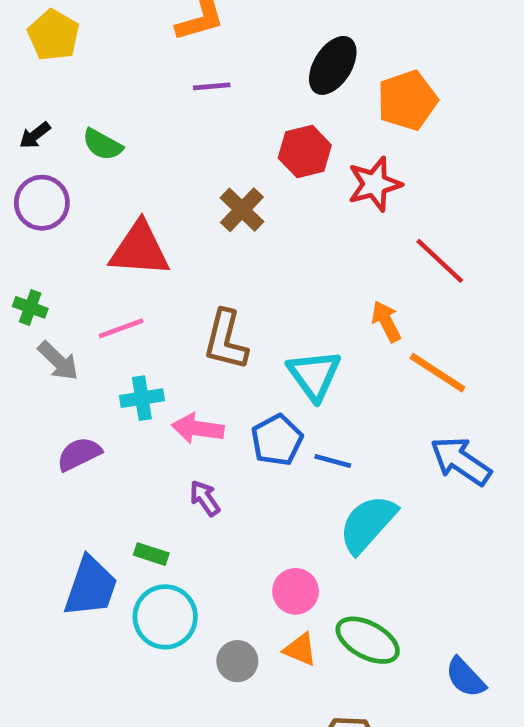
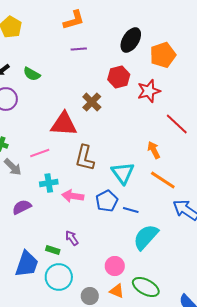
red triangle: (140, 249) -> (64, 124), moved
orange line: (437, 373) -> (163, 180), moved
purple arrow: (205, 498) -> (72, 238), moved

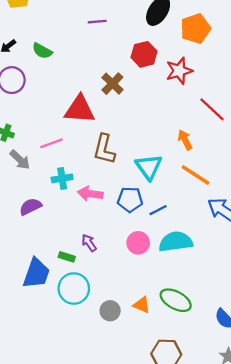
blue pentagon: (107, 201) -> (130, 200), turned 30
blue line: (131, 210) -> (158, 210), turned -42
cyan semicircle: (146, 237) -> (176, 242), turned 40
pink circle: (115, 266) -> (138, 243), moved

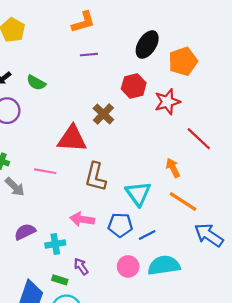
pink line: (52, 143) -> (45, 171), turned 30
cyan cross: (62, 178) -> (55, 244), moved

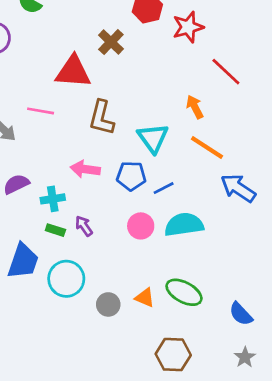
green rectangle: (60, 280) -> (55, 230), moved

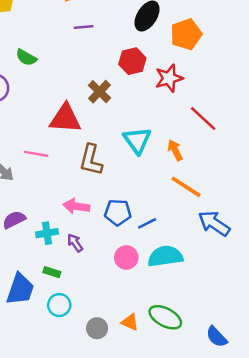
cyan triangle: (153, 138) -> (137, 140), moved
purple arrow: (84, 226) -> (75, 243), moved
green rectangle: (55, 230) -> (52, 272), moved
cyan circle: (66, 279) -> (59, 305), size x0.7

